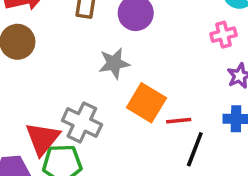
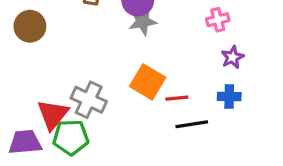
gray star: (114, 63) -> (143, 21), moved
black line: (195, 149) -> (192, 124), turned 60

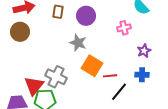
pink cross: (218, 20) -> (124, 28), moved
gray star: (143, 21) -> (78, 43), moved, turned 30
black line: (192, 124) -> (119, 92), turned -42

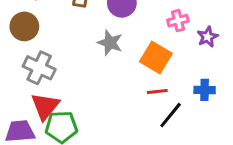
purple star: (144, 51) -> (208, 37), moved
orange square: (92, 66) -> (156, 57), moved
gray cross: (56, 77) -> (39, 68), moved

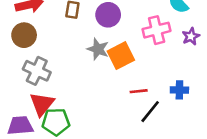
pink cross: (178, 21) -> (157, 30), size x1.5
purple star: (208, 37) -> (191, 36), moved
orange square: (156, 57) -> (121, 56), moved, turned 32

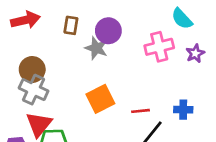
brown circle: (24, 35) -> (32, 70), moved
gray star: (98, 49) -> (96, 48), moved
orange square: (121, 56) -> (100, 99), moved

